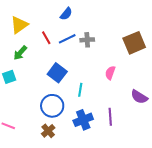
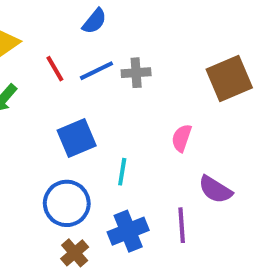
blue square: (57, 73) -> (77, 138), turned 30
purple semicircle: (139, 97) -> (215, 190), moved
brown cross: (48, 131) -> (75, 253), moved

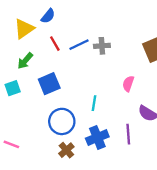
blue semicircle: (94, 21) -> (48, 16), moved
blue square: (77, 138) -> (49, 84), moved

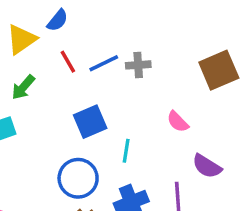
blue square: (49, 84) -> (90, 122), moved
pink semicircle: (128, 84) -> (178, 122), turned -63

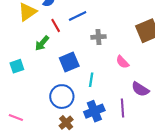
blue line: (104, 63) -> (78, 16), moved
gray cross: (138, 65) -> (98, 37), moved
green arrow: (23, 87) -> (42, 43), moved

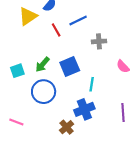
green arrow: (42, 43) -> (42, 64), moved
blue circle: (62, 97) -> (44, 92), moved
blue cross: (94, 111) -> (84, 109), moved

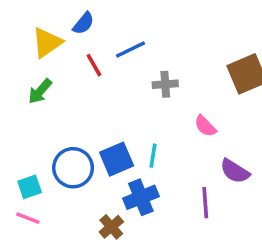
green arrow: (42, 64) -> (40, 91), moved
blue square: (70, 66) -> (117, 159), moved
cyan square: (17, 71) -> (30, 187), moved

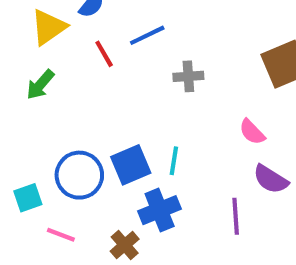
pink semicircle: (205, 126) -> (252, 132), moved
pink line: (28, 218) -> (61, 235), moved

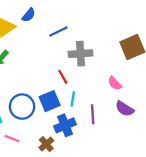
red line: (104, 54) -> (63, 77), moved
gray cross: (188, 76) -> (80, 54), size x1.5
purple line: (236, 216) -> (93, 114), moved

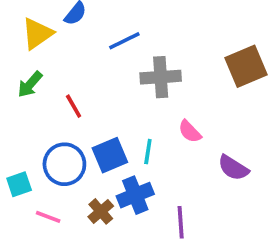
red line: (63, 77) -> (74, 106), moved
pink semicircle: (115, 83) -> (190, 132), moved
purple line: (93, 114) -> (181, 222), moved
brown cross: (46, 144) -> (101, 211), moved

